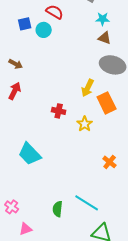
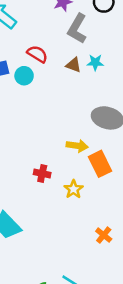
brown triangle: (105, 38) -> (74, 65), moved
yellow arrow: (88, 88) -> (77, 146), turned -108

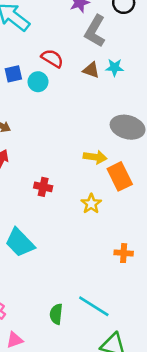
red cross: (42, 173) -> (43, 187), moved
orange cross: (104, 235) -> (124, 253), turned -35

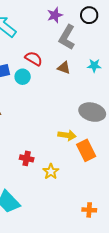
cyan star: (115, 67) -> (94, 66), moved
yellow star: (91, 204) -> (51, 172), moved

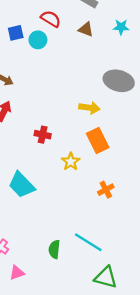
orange rectangle: (86, 150) -> (98, 140), moved
yellow star: (51, 172) -> (71, 162), moved
orange cross: (89, 210) -> (106, 190), moved, turned -32

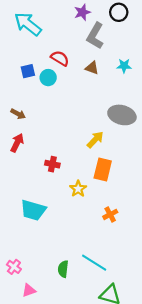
yellow arrow: (89, 108) -> (95, 140), turned -54
orange rectangle: (98, 140) -> (103, 170), turned 40
cyan trapezoid: (22, 185) -> (33, 210), turned -30

